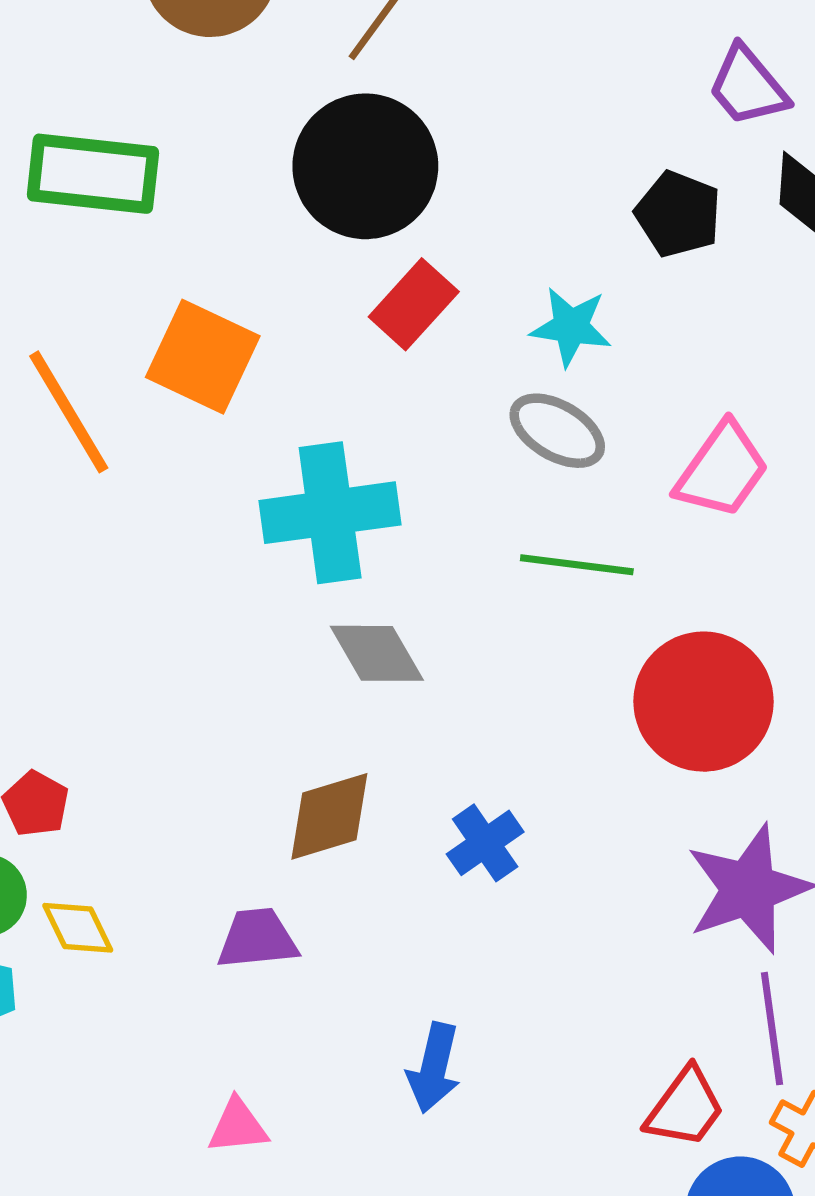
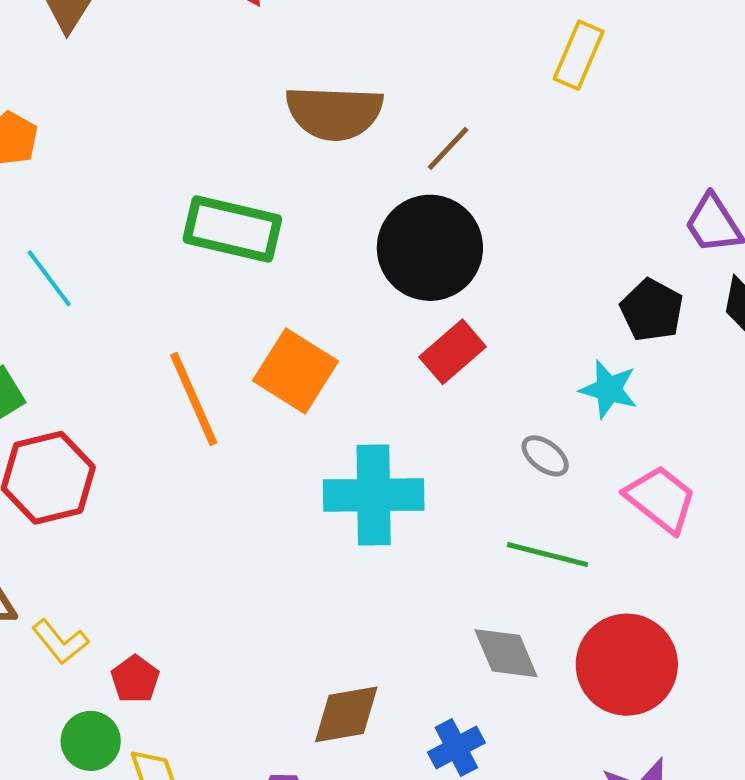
cyan star: (571, 327) -> (609, 389), moved
gray ellipse: (557, 431) -> (545, 456), size x0.7
pink trapezoid: (722, 470) -> (661, 499), turned -94
gray diamond: (377, 653) -> (506, 653), moved

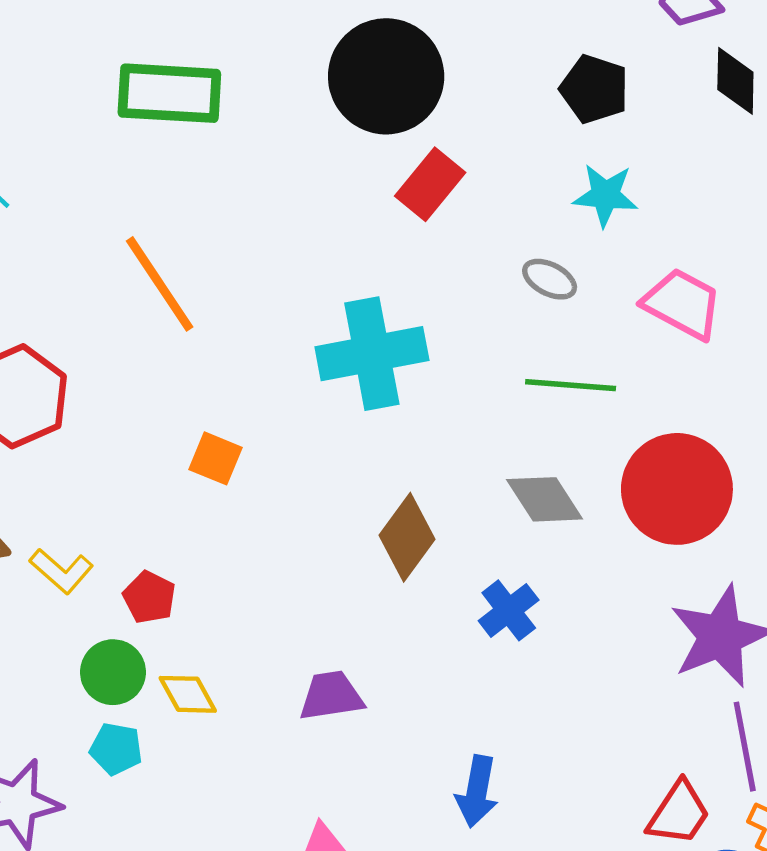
black pentagon: (652, 310) -> (594, 89), moved
orange square: (296, 371) -> (216, 458), moved, size x0.6
brown diamond: (346, 714) -> (407, 537), moved, turned -34

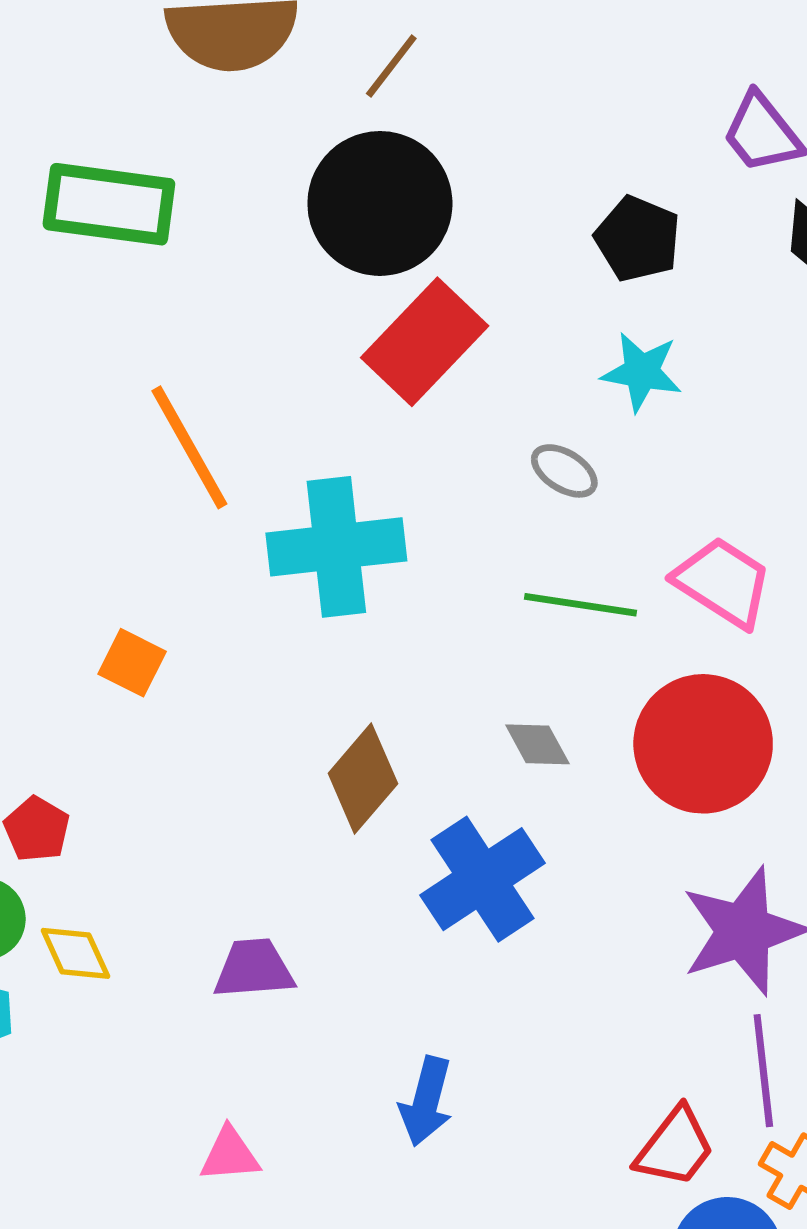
red rectangle: (430, 184) -> (425, 342), size x1.4
orange line: (160, 284) -> (189, 447), moved
pink trapezoid: (682, 304) -> (723, 582), moved
gray diamond: (545, 499) -> (537, 744), size x0.7
blue cross: (509, 610) -> (482, 879), size x1.6

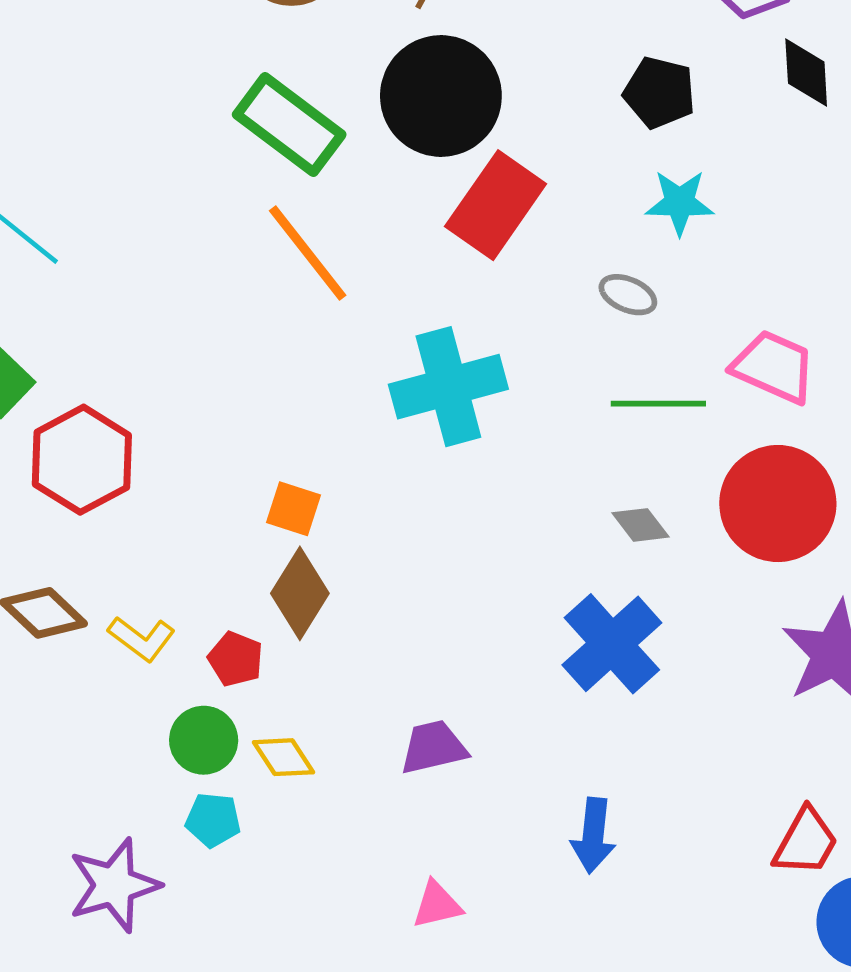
green rectangle: (109, 204) -> (289, 125), moved, turned 38
orange line: (189, 447) -> (308, 253), moved
brown diamond: (363, 779) -> (300, 593), moved

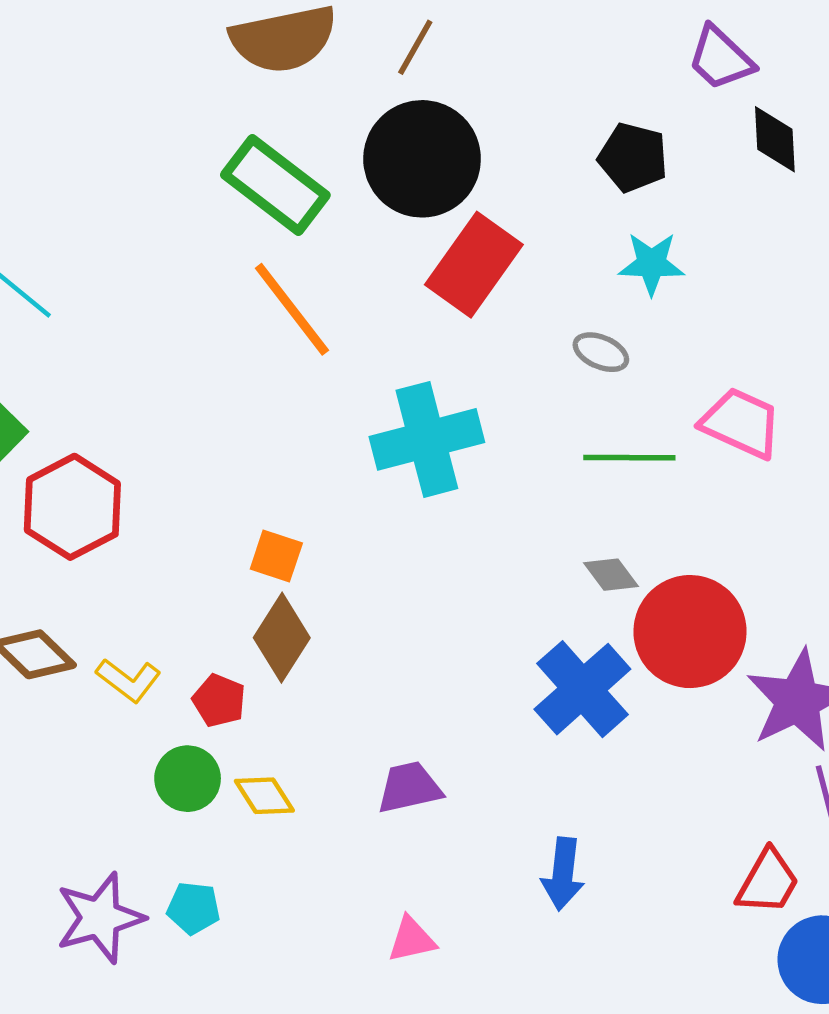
red circle: (778, 504) -> (690, 632), moved
cyan pentagon: (213, 820) -> (194, 908), moved

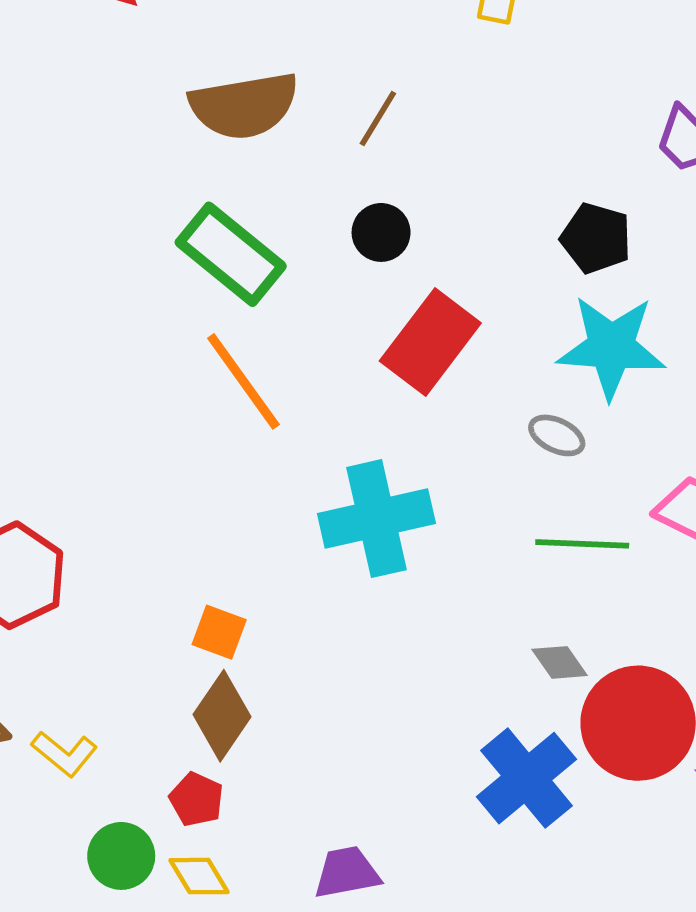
black circle: (422, 159) -> (381, 232), size x0.5
cyan star: (652, 264) -> (611, 347), size x1.6
red pentagon: (219, 701) -> (197, 799), moved

